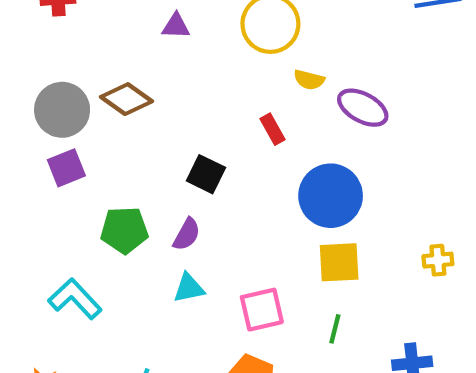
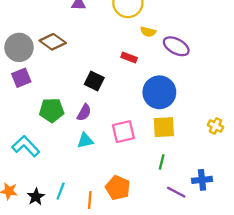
red rectangle: (273, 129) -> (129, 58), turned -40
yellow cross: (438, 260) -> (215, 126), turned 32
pink square: (262, 310) -> (123, 132), moved

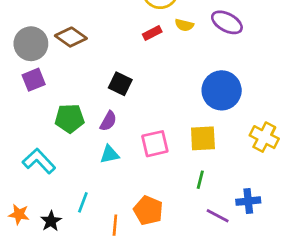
purple ellipse: (176, 46) -> (227, 22), moved
red rectangle: (129, 58) -> (152, 33), moved, turned -48
blue circle: (159, 92) -> (222, 90), moved
yellow cross: (215, 126) -> (264, 137), size x1.5
cyan line: (61, 191) -> (83, 202), moved

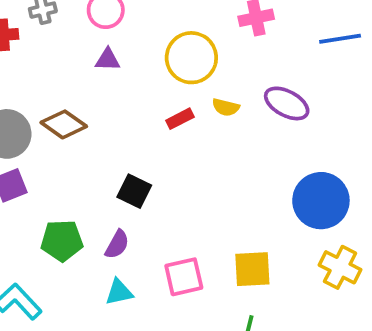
blue circle: (222, 90) -> (321, 201), moved

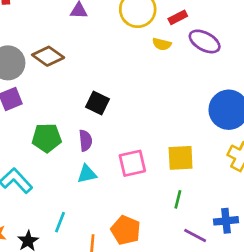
red rectangle: (180, 119) -> (178, 17), moved
purple semicircle: (117, 244) -> (85, 140), turned -35

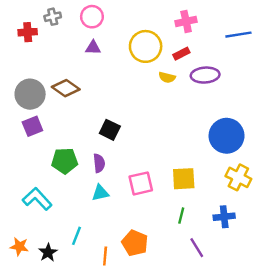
purple ellipse: (205, 41) -> (205, 75), turned -32
blue cross: (226, 221) -> (224, 217), moved
purple line: (195, 236) -> (197, 248), turned 30

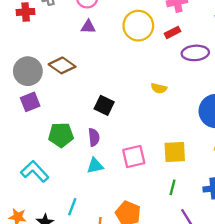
yellow semicircle: (167, 77) -> (159, 88), moved

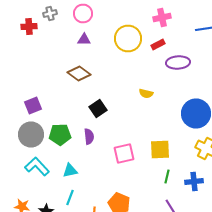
brown diamond: (62, 65) -> (79, 74), moved
gray circle: (28, 71) -> (31, 134), moved
black square: (104, 105) -> (98, 108), turned 30
cyan triangle: (95, 166) -> (70, 170), moved
green line: (172, 187) -> (167, 176), moved

